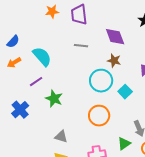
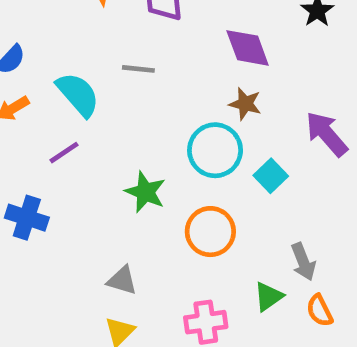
gray line: (81, 46) -> (138, 69), moved
green star: (54, 99) -> (145, 192), moved
blue cross: (20, 110) -> (27, 218), turned -30

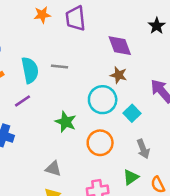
gray line: (138, 69) -> (59, 66), moved
cyan semicircle: (78, 94) -> (30, 70), turned 30
gray arrow: (303, 262) -> (143, 149), moved

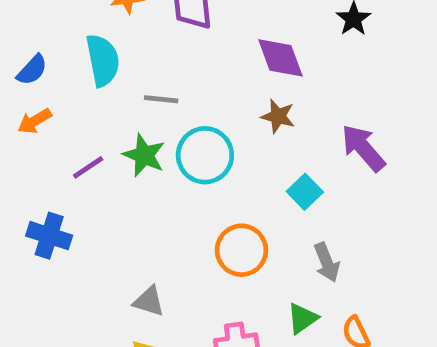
cyan semicircle: (30, 70) -> (103, 60), moved
cyan circle: (103, 100) -> (205, 155), moved
green star: (66, 122) -> (144, 155), moved

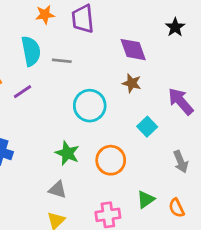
gray line: (161, 99) -> (62, 61), moved
green star: (144, 155) -> (67, 153), moved
purple line: (88, 167) -> (23, 92), moved
gray arrow: (327, 262) -> (181, 162), moved

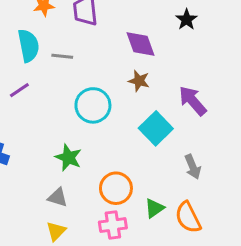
cyan square: (147, 127) -> (156, 128), size x1.5
orange circle: (111, 160) -> (116, 188), moved
orange semicircle: (177, 208) -> (188, 217), size x1.5

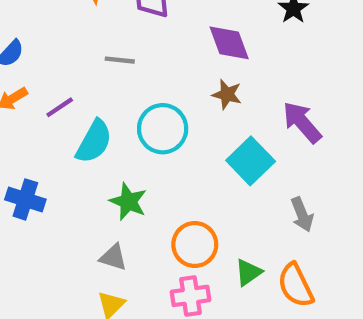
cyan semicircle: (29, 46) -> (94, 142), moved, turned 40

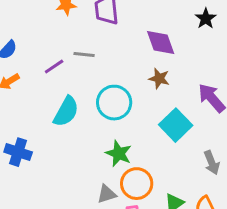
purple line: (60, 107) -> (54, 66), moved
green star: (128, 202) -> (119, 154), moved
gray triangle: (113, 257) -> (107, 194), moved, turned -35

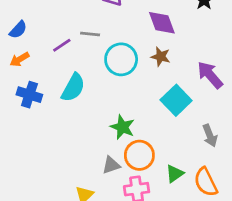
cyan circle: (114, 103) -> (121, 59), moved
blue cross: (18, 152) -> (29, 95), moved

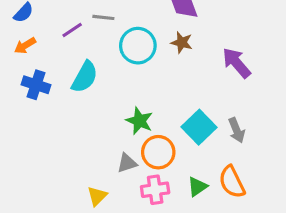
cyan square: (176, 100) -> (199, 127), moved
green triangle: (175, 174) -> (197, 187), moved

